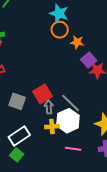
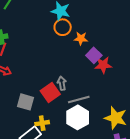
gray line: (70, 103) -> (79, 99), turned -55
gray arrow: (49, 107) -> (62, 83), moved
yellow cross: (52, 127) -> (42, 123), moved

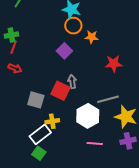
purple square: (94, 55) -> (64, 51), moved
red square: (50, 93) -> (61, 91), turned -30
gray line: (79, 99) -> (108, 99), moved

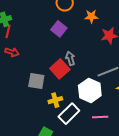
orange star: (92, 37) -> (91, 16), moved
red square: (61, 91) -> (60, 69), turned 30
white rectangle: (40, 134) -> (69, 114), moved

